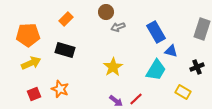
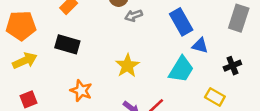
orange star: (60, 89) -> (81, 91), moved

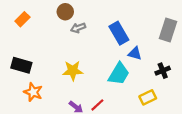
black rectangle: (67, 44) -> (21, 65), moved
yellow star: (127, 66) -> (73, 71), turned 30
yellow rectangle: (215, 97) -> (148, 97), turned -56

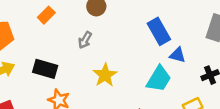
gray arrow: (78, 28) -> (85, 40), moved, turned -40
yellow star: (73, 71) -> (105, 75), turned -30

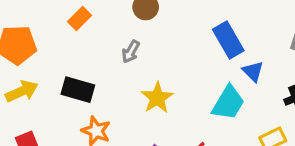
blue triangle: (178, 55) -> (253, 71), turned 30

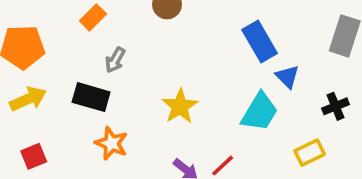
gray arrow: (131, 52) -> (115, 60), moved

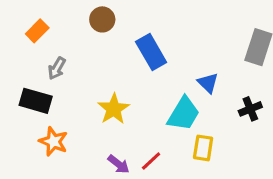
blue rectangle: (260, 41) -> (151, 52), moved
yellow rectangle: (310, 153) -> (203, 148), moved, turned -55

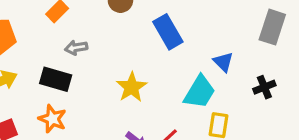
gray arrow: (57, 68) -> (76, 48), turned 50
orange star: (53, 141) -> (52, 119), moved

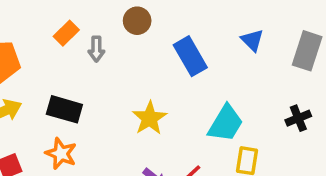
gray arrow: (76, 48) -> (96, 49), moved, turned -80
blue triangle: (223, 62) -> (252, 40), moved

